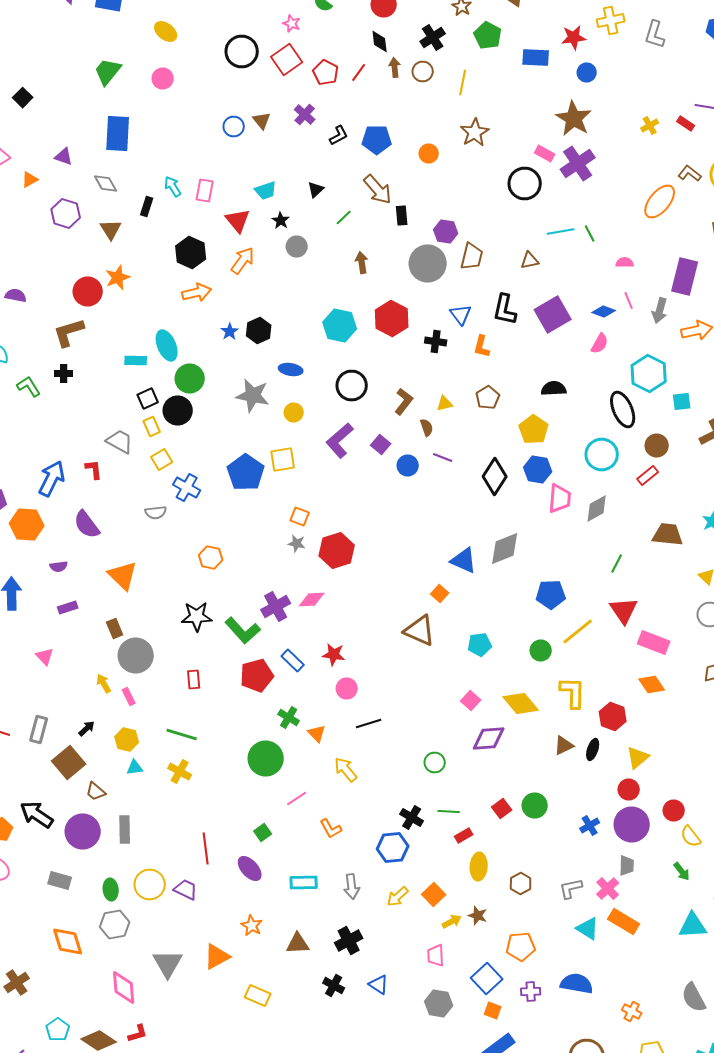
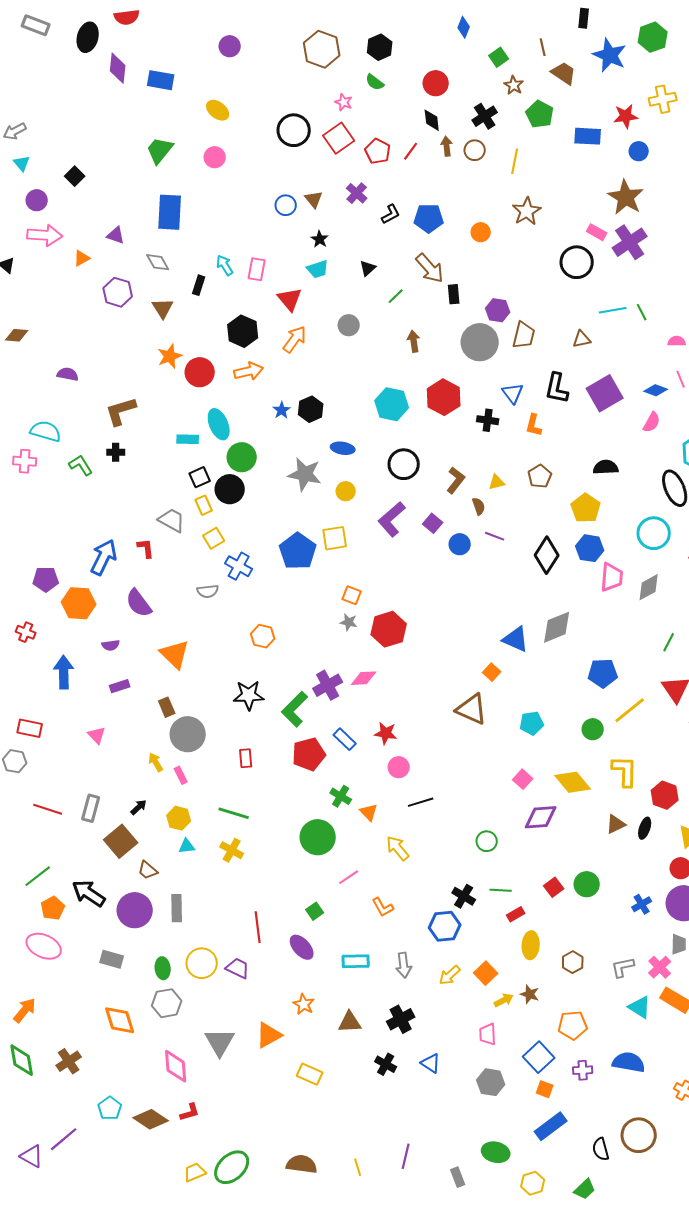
black star: (281, 220) -> (320, 239), moved
red circle: (88, 292) -> (200, 372), moved
green L-shape: (243, 630) -> (295, 709), turned 87

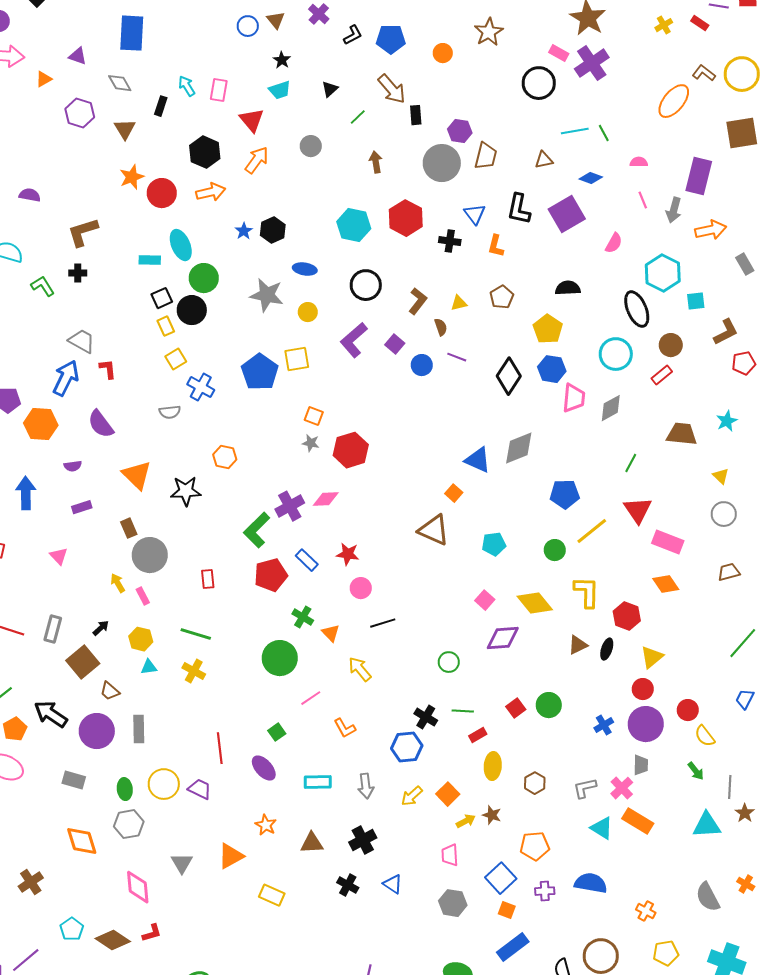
blue diamond: (656, 390) -> (591, 178), moved
gray trapezoid: (172, 520) -> (82, 341), moved
black star: (249, 695) -> (186, 491), moved
gray triangle: (220, 1042) -> (182, 863), size x0.7

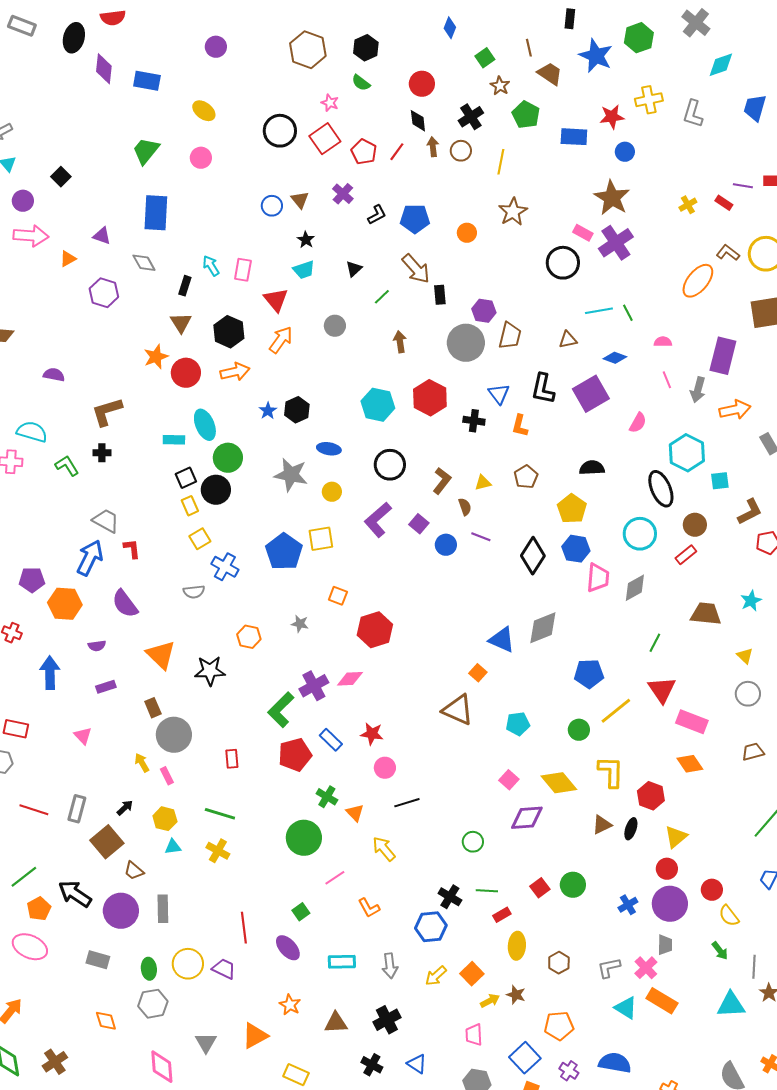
brown triangle: (125, 129) -> (181, 323), moved
gray star: (311, 443) -> (300, 624), moved
orange diamond: (82, 841) -> (106, 1021), size x0.7
purple cross: (545, 891) -> (569, 1071), turned 36

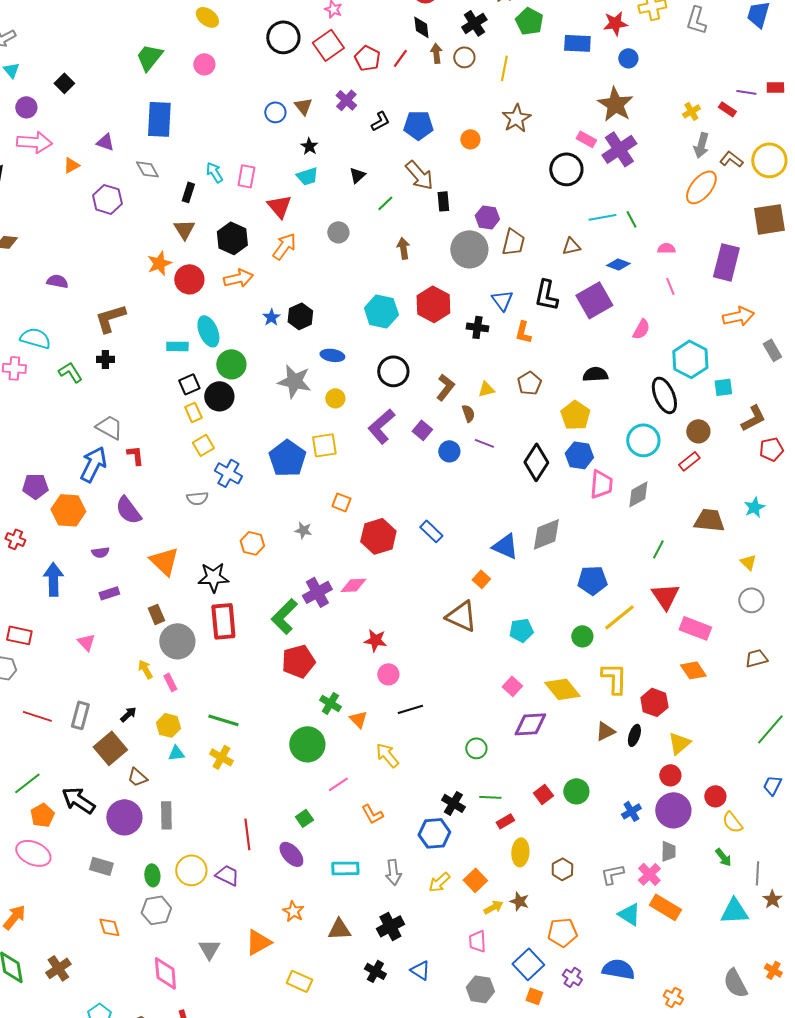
gray arrow: (698, 390) -> (701, 145), moved
blue rectangle: (331, 740) -> (431, 531), moved
red rectangle: (232, 759) -> (223, 621), moved, size x1.8

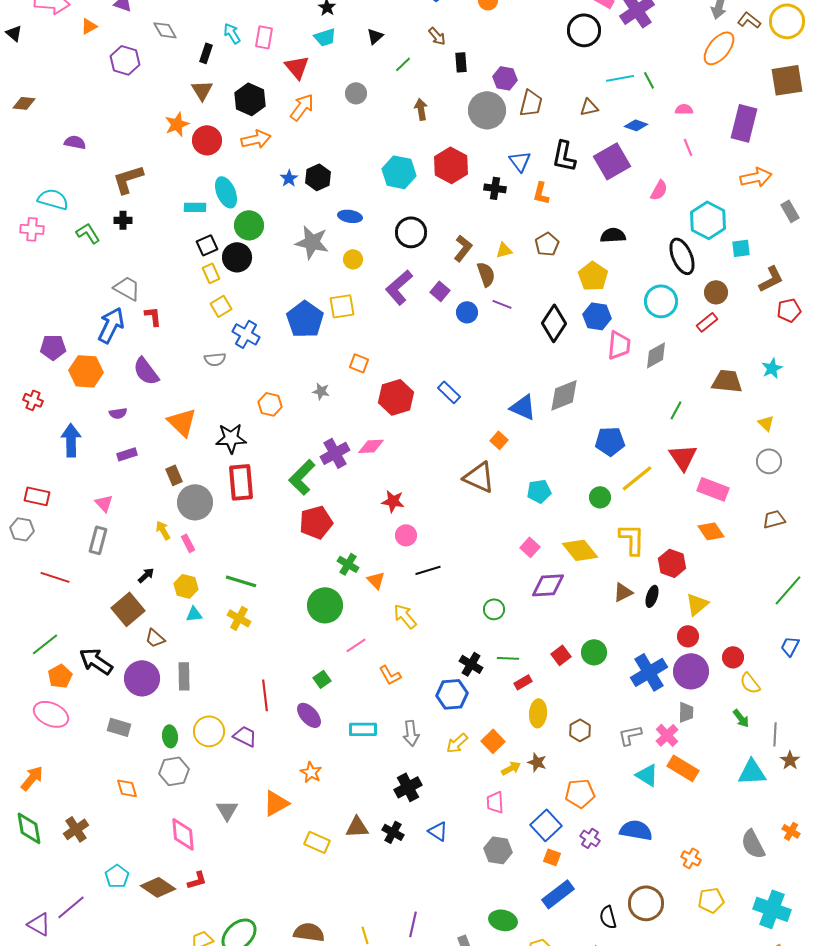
brown arrow: (419, 175) -> (437, 36), size x0.6
brown semicircle: (468, 413) -> (486, 274), size x1.4
gray rectangle: (80, 715) -> (98, 540), moved
blue cross: (631, 811) -> (649, 672), size x1.8
brown triangle: (339, 929) -> (357, 827), moved

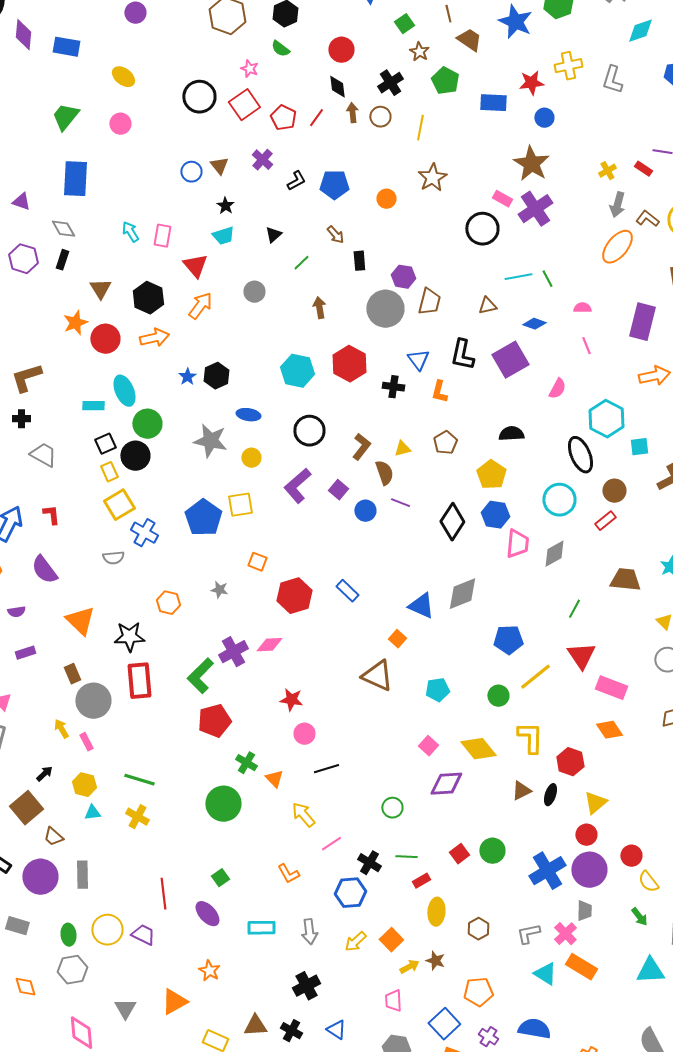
black rectangle: (206, 53) -> (62, 260), moved
gray trapezoid: (127, 288) -> (43, 455), moved
yellow square: (221, 306) -> (119, 505), size x1.4
pink line: (356, 645) -> (331, 844), moved

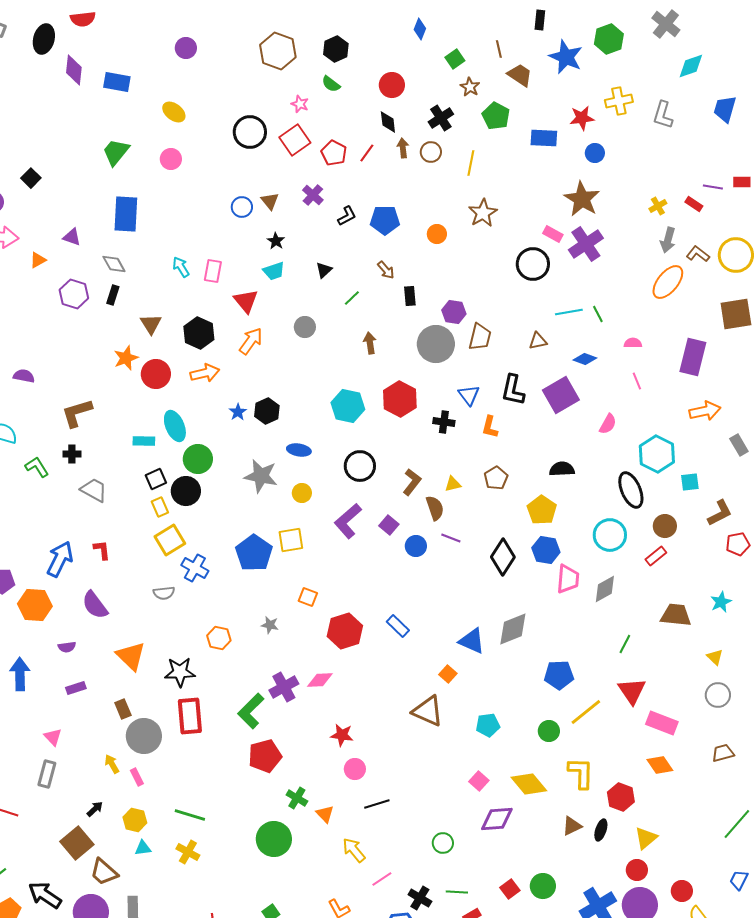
brown trapezoid: (53, 837) -> (104, 872), size x1.4

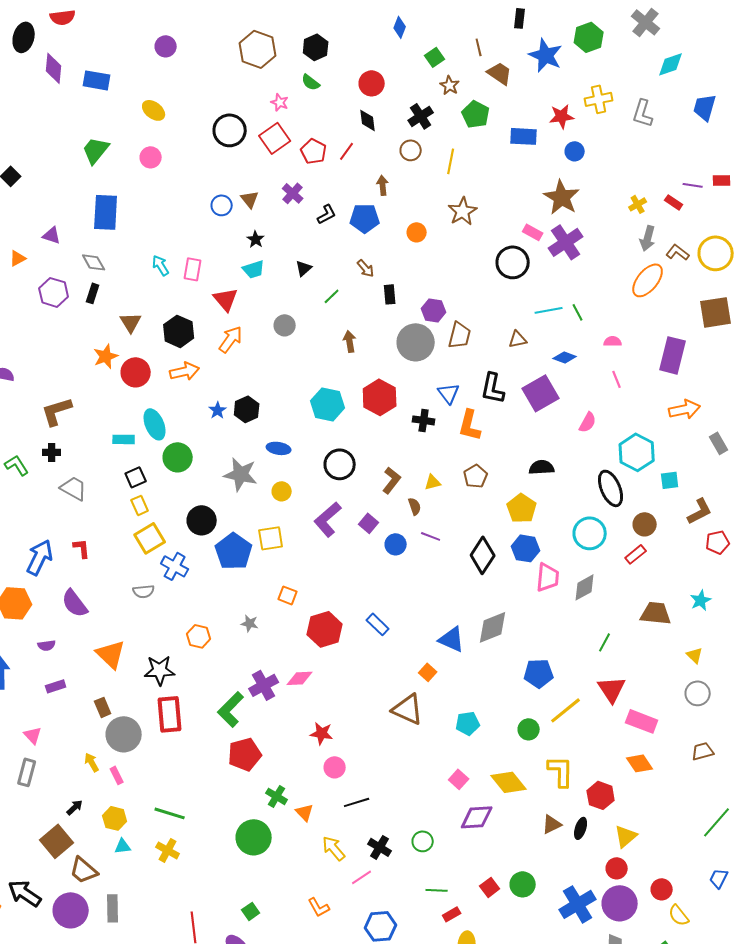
brown arrow: (403, 148) -> (383, 185), moved
orange L-shape: (490, 427) -> (470, 425), size x1.4
black circle: (186, 491) -> (202, 520), moved
brown semicircle: (435, 508) -> (415, 506), size x0.7
black cross: (420, 898) -> (380, 847), moved

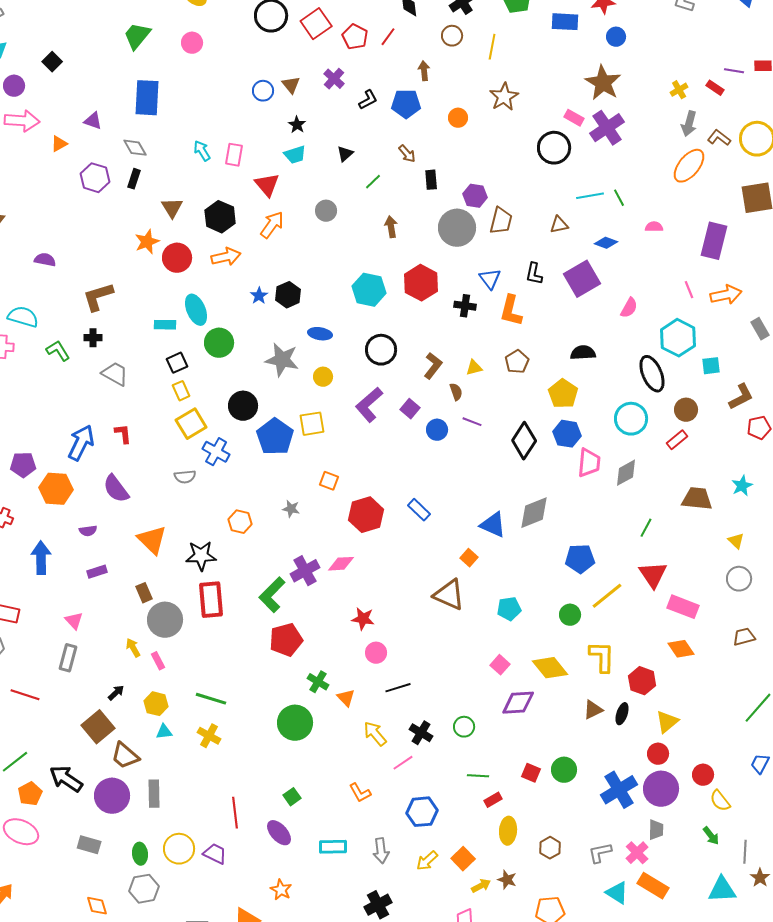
pink line: (617, 379) -> (689, 290), moved
black L-shape: (493, 388) -> (534, 274), size x0.7
red square: (490, 887) -> (531, 773), turned -30

